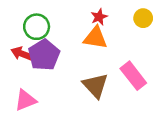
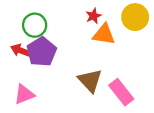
yellow circle: (143, 18) -> (135, 17), size x1.5
orange triangle: (95, 38) -> (104, 34), moved
pink rectangle: (133, 76) -> (121, 92), moved

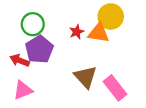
red star: (94, 16) -> (77, 32), moved
yellow circle: (135, 17) -> (111, 16), moved
red arrow: (21, 51) -> (20, 60), moved

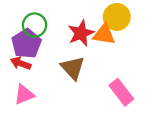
red star: (77, 32) -> (81, 33), size x1.6
purple pentagon: (39, 49) -> (26, 44), moved
brown triangle: (85, 77) -> (73, 68), moved

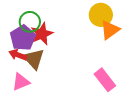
red star: (81, 33) -> (42, 34), moved
orange triangle: (104, 34) -> (110, 30), moved, turned -45
brown triangle: (73, 68) -> (34, 59), moved

